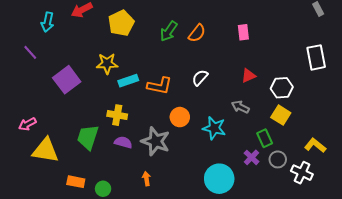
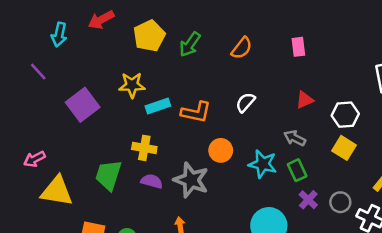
green arrow: (169, 31) -> (190, 44), moved
green rectangle: (265, 138) -> (297, 170), moved

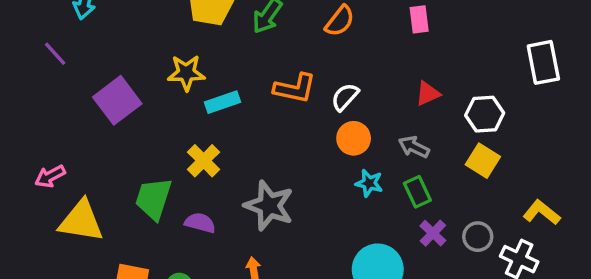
orange L-shape: (196, 112) -> (295, 88), moved
yellow cross: (144, 148) -> (204, 161), turned 35
orange circle: (221, 150) -> (354, 138), moved
cyan star: (263, 164) -> (369, 183), size x0.7
purple semicircle: (152, 181) -> (200, 223), moved

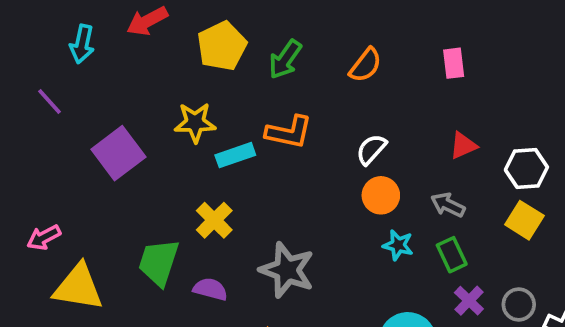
orange L-shape: (295, 88) -> (289, 132), moved

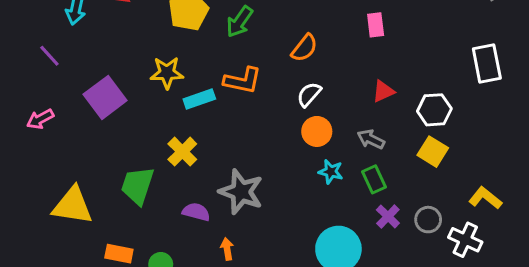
orange semicircle: (366, 65) -> (304, 48), moved
pink arrow: (44, 237) -> (40, 119), moved
purple semicircle: (210, 289) -> (196, 212), moved

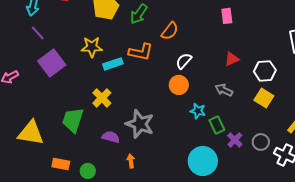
orange semicircle: (304, 48) -> (170, 31), moved
purple line: (49, 56) -> (38, 33), moved
orange circle: (317, 131) -> (179, 85), moved
green rectangle: (374, 179) -> (217, 125), moved

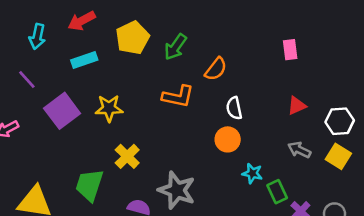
purple line: (38, 33) -> (27, 80), moved
yellow star: (92, 47) -> (109, 108), moved
white semicircle: (184, 61) -> (234, 108), turned -54
cyan rectangle: (113, 64) -> (84, 60), moved
gray arrow: (224, 90) -> (299, 150), moved

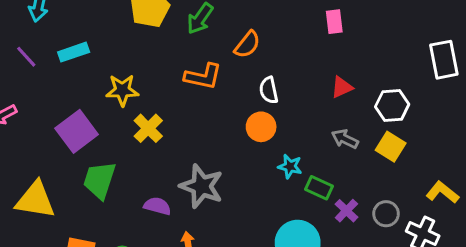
cyan rectangle: (84, 60) -> (74, 52), moved
purple square: (62, 111) -> (77, 131), moved
yellow cross: (127, 156) -> (148, 128), moved
green rectangle: (277, 192) -> (319, 188), turned -40

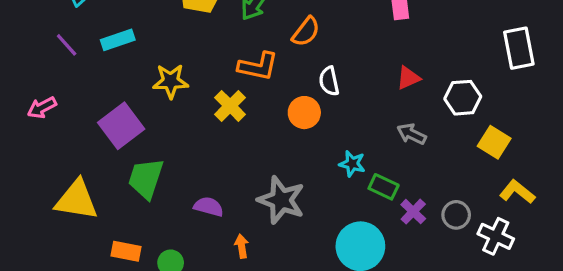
orange circle: (261, 127) -> (304, 113), moved
yellow cross: (148, 128) -> (230, 106), moved
yellow square: (391, 147) -> (494, 142), moved
gray star: (202, 186) -> (281, 200), moved

